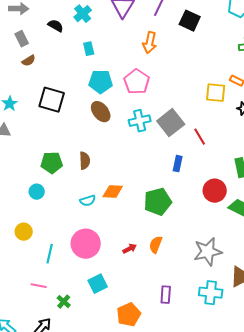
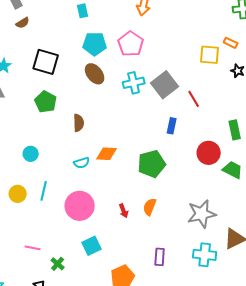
green pentagon: (52, 163) -> (46, 102), moved, turned 30
red arrow: (130, 249) -> (124, 211), turned 96
cyan line: (50, 254) -> (44, 191), moved

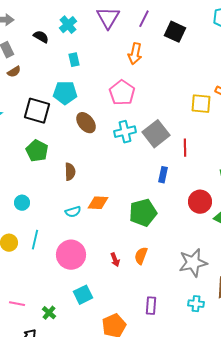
cyan pentagon: (95, 44) -> (65, 93), moved
red line: (194, 99) -> (185, 148), turned 30
pink line: (33, 248) -> (17, 304), moved
cyan cross: (205, 255) -> (196, 304), size x0.7

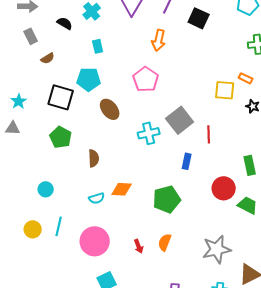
brown semicircle: (14, 72) -> (48, 58), moved
cyan cross: (125, 132) -> (149, 133), moved

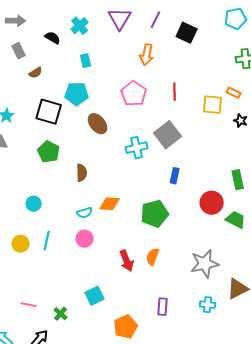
red line: (209, 134) -> (175, 92), moved
pink circle: (95, 241) -> (85, 239), moved, size x0.6
red arrow: (139, 246) -> (127, 261), size x1.5

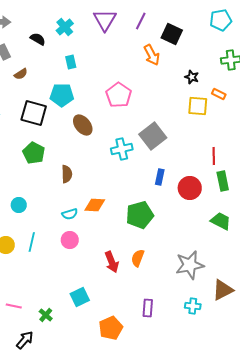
orange arrow: (147, 55) -> (152, 55), moved, turned -40
red line: (175, 92) -> (214, 156), moved
black star: (241, 121) -> (192, 77), moved
red circle: (212, 203) -> (190, 188), moved

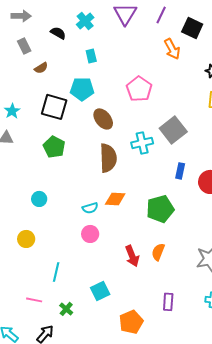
brown semicircle: (67, 174) -> (108, 158), moved, size x1.6
cyan line: (32, 242) -> (56, 272), moved

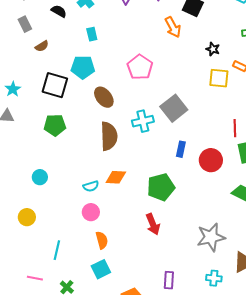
green pentagon: (54, 147) -> (55, 125), turned -30
orange semicircle: (158, 252) -> (102, 240), moved, turned 144
red arrow: (132, 256) -> (153, 224), moved

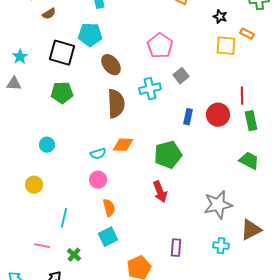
pink pentagon: (140, 67) -> (160, 46), moved
gray square: (174, 108) -> (181, 76), size x0.6
red circle: (211, 160) -> (218, 115), moved

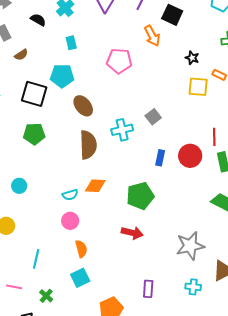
pink pentagon: (160, 46) -> (119, 61), moved, turned -30
red arrow: (160, 192) -> (132, 233), turned -55

